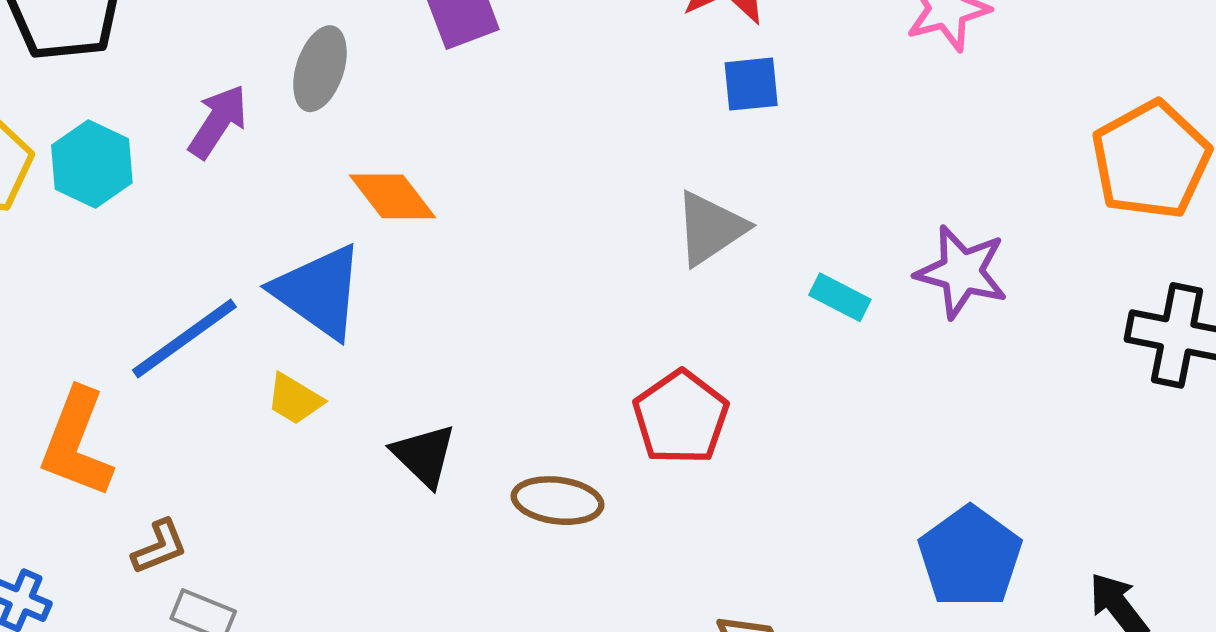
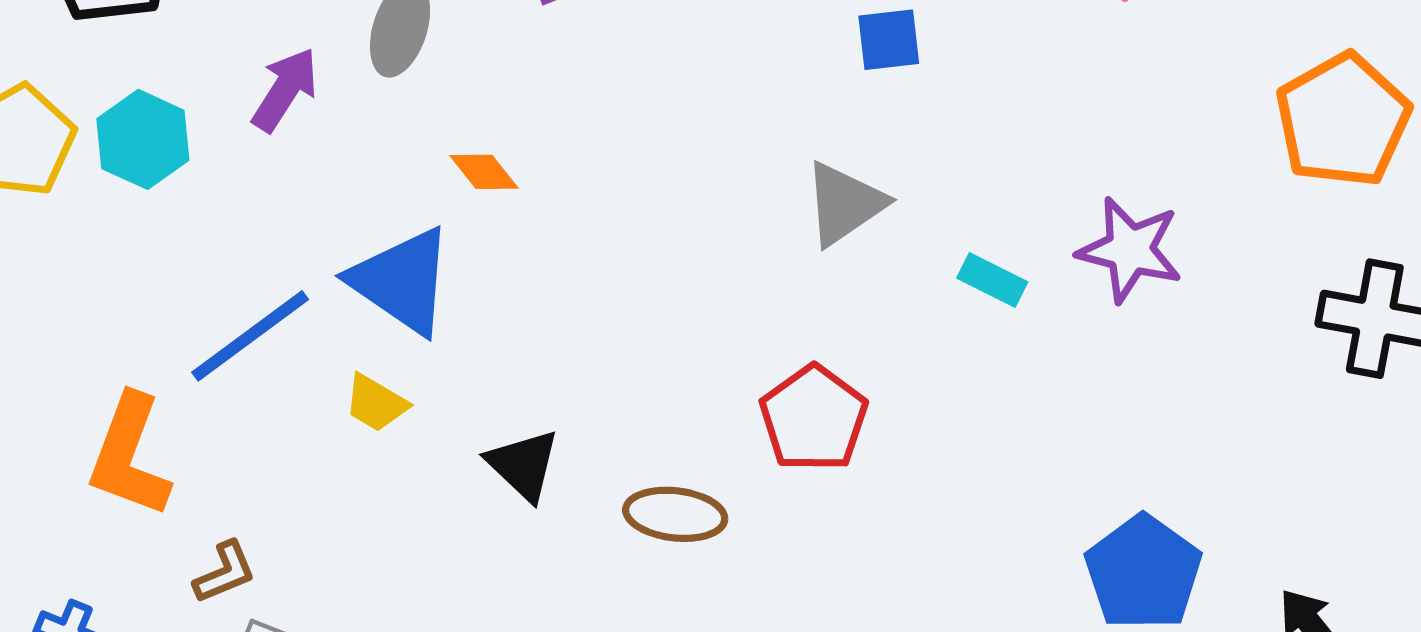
orange diamond: (393, 196) -> (484, 172), size x0.7

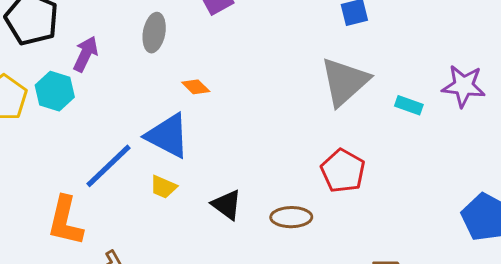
purple arrow: (285, 90) -> (86, 54), moved
gray triangle: (844, 204) -> (345, 82), size x1.4

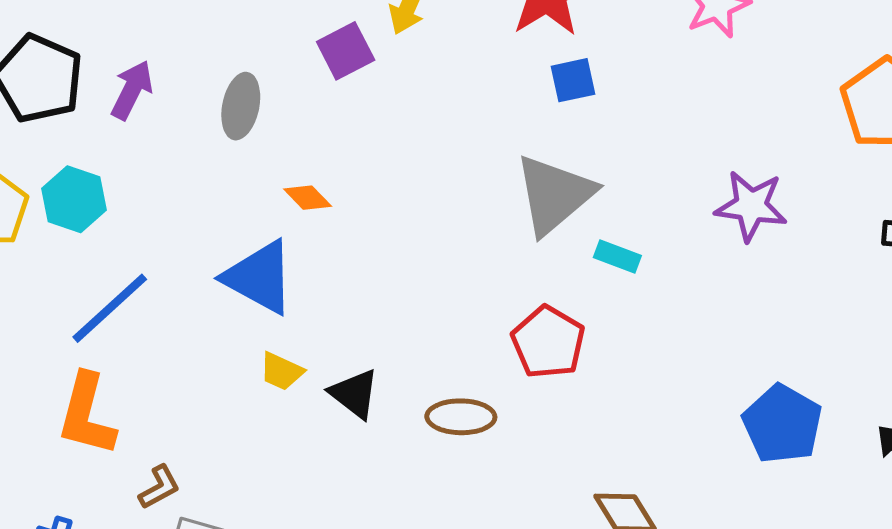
purple arrow: (86, 54) -> (132, 90), moved
cyan rectangle: (409, 105) -> (617, 257), moved
blue line: (109, 166) -> (110, 308), moved
yellow trapezoid: (163, 187) -> (281, 371), moved

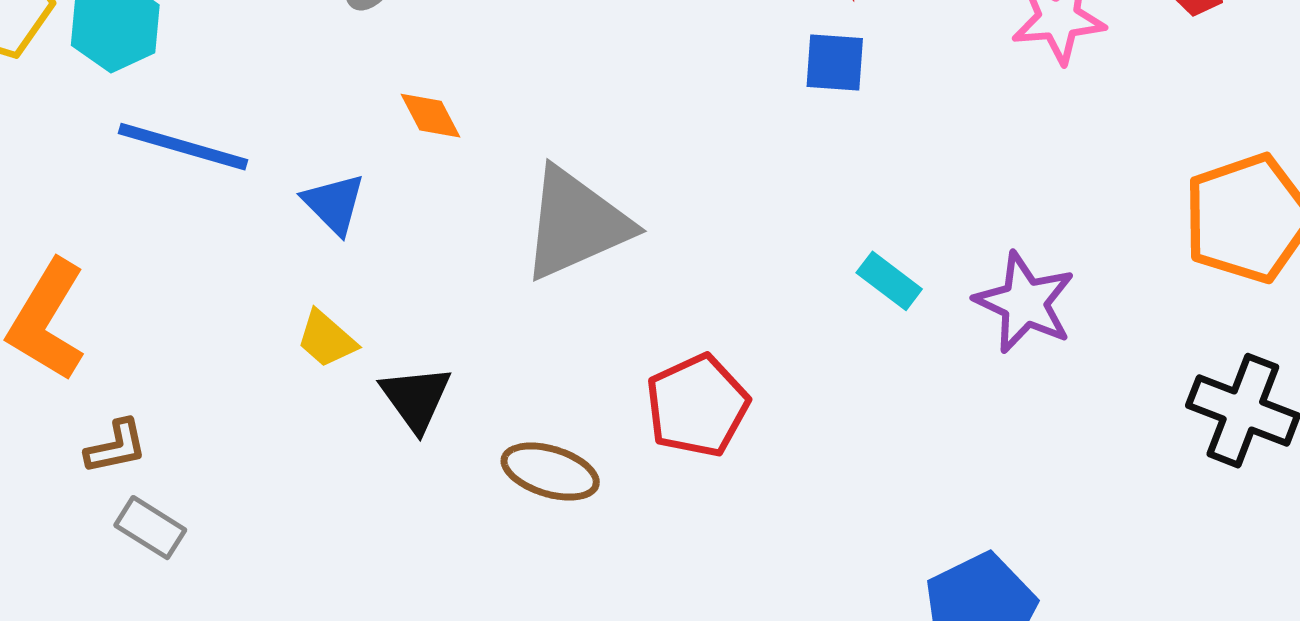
gray triangle: (554, 194) -> (576, 224), moved
cyan rectangle: (617, 257) -> (889, 281), moved
blue triangle: (259, 277) -> (334, 204), size x0.6
blue line: (110, 308) -> (183, 147), moved, turned 42

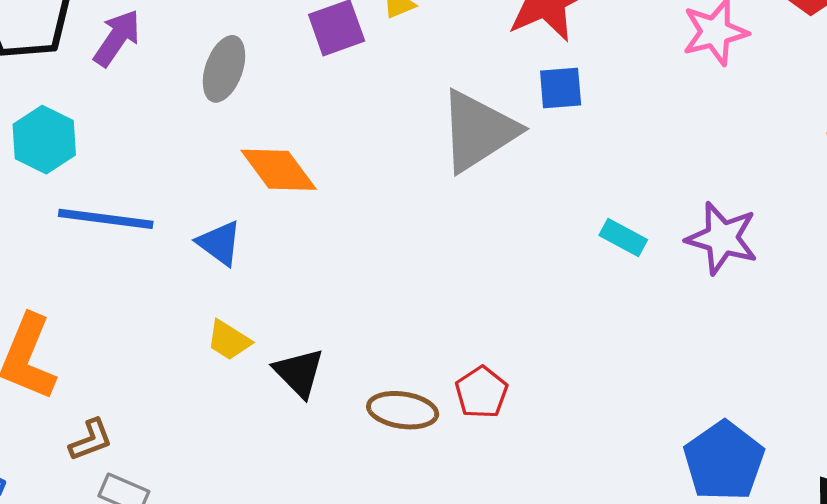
orange diamond: (431, 116) -> (279, 170), size x1.6
gray triangle: (576, 224) -> (478, 131), moved
red pentagon: (697, 406) -> (481, 392), moved, size x0.7

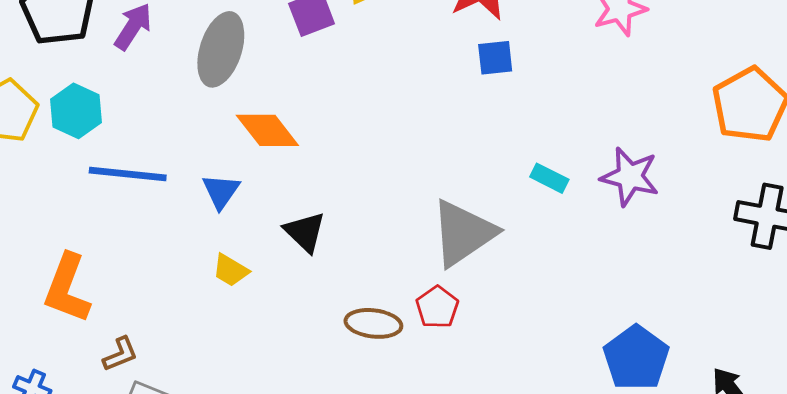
gray ellipse: (224, 69) -> (221, 49), size x1.4
gray triangle: (478, 131) -> (463, 233), moved
blue triangle: (219, 243) -> (221, 191), turned 30
black triangle: (299, 373) -> (305, 232), moved

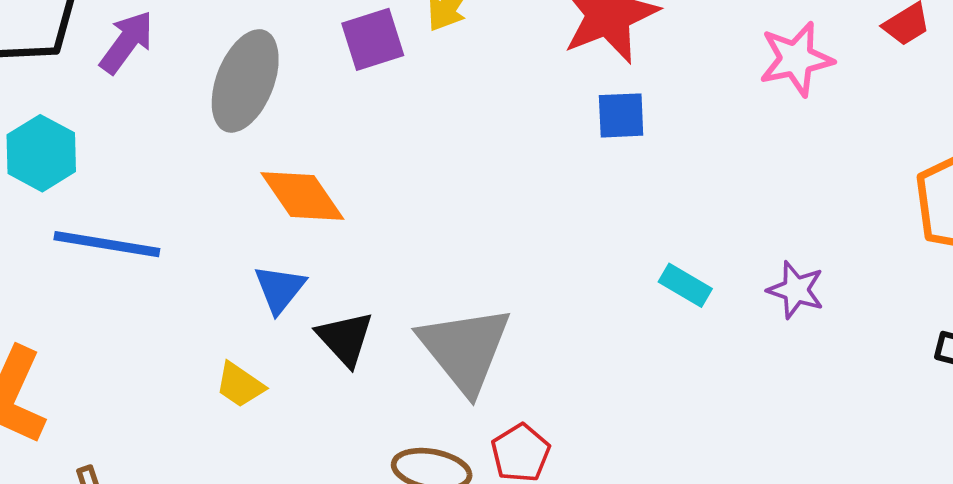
purple star: (630, 177) -> (796, 290), size x0.7
blue triangle: (221, 191) -> (280, 289), moved
gray triangle: (463, 233) -> (465, 349), moved, turned -38

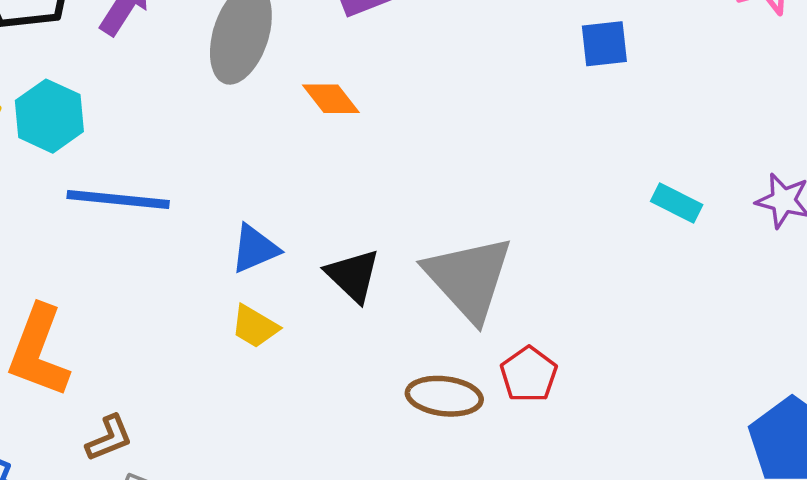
orange diamond: (302, 196) -> (331, 99), moved, size x0.7
blue triangle: (280, 289) -> (255, 249), moved, turned 32

